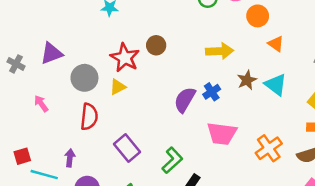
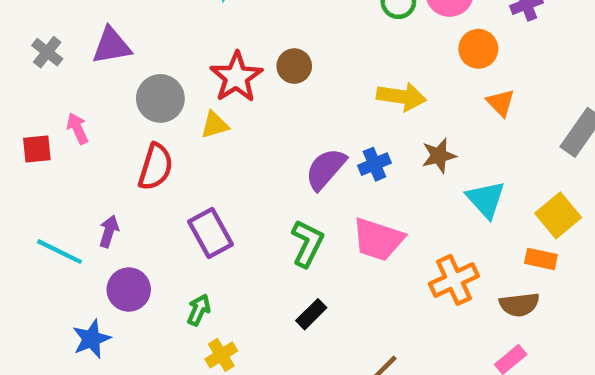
cyan triangle: (276, 85) -> (486, 199), moved
red square: (22, 156) -> (37, 149), moved
green L-shape: (172, 160) -> (307, 243), moved, turned -32

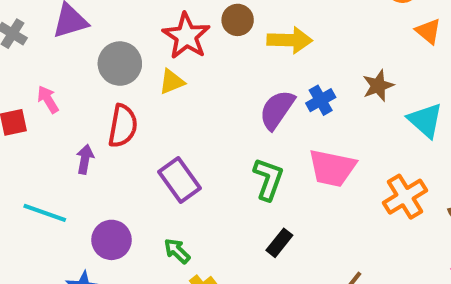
yellow arrow: (401, 97) -> (290, 40), moved
purple arrow: (109, 231) -> (85, 159), moved
green arrow: (199, 310) -> (177, 251), turned -64

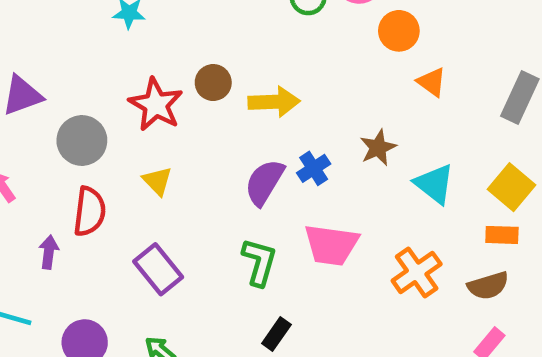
yellow triangle: (172, 82) -> (157, 181), moved, turned -48

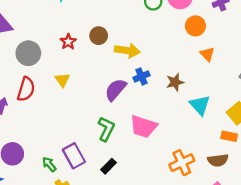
red star: (156, 105) -> (68, 42), size x0.6
blue cross: (314, 168) -> (142, 77), moved
purple rectangle: (158, 269) -> (74, 156), moved
orange cross: (417, 272) -> (182, 163), moved

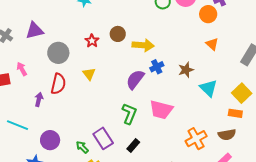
orange circle: (195, 26) -> (208, 14), moved

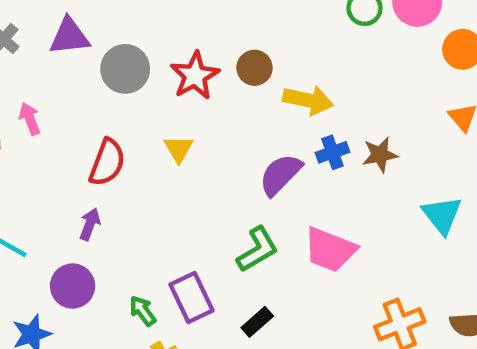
red star: (92, 41) -> (195, 76), size x1.5
gray circle: (58, 53) -> (125, 69), moved
brown star: (186, 70) -> (380, 155), moved
purple arrow: (39, 99) -> (90, 224), moved
green L-shape: (129, 114) -> (257, 249), turned 30

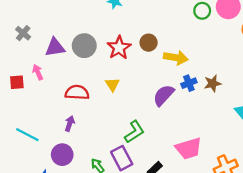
purple triangle: (69, 36) -> (55, 47), moved
red semicircle: (107, 162) -> (77, 92), turned -105
green L-shape: (257, 249) -> (134, 132), moved
pink trapezoid: (330, 250) -> (189, 148), moved, turned -36

